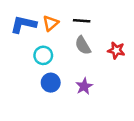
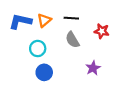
red star: (116, 50) -> (102, 31), moved
purple star: (84, 86) -> (93, 68), moved

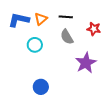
purple star: (93, 68) -> (86, 63), size x1.5
blue circle: (44, 72) -> (41, 87), moved

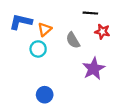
black line: (66, 17) -> (90, 13), moved
orange triangle: (41, 19) -> (45, 29), moved

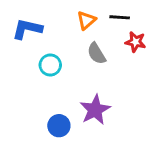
orange triangle: (45, 29) -> (86, 20), moved
purple star: (94, 69) -> (95, 110), moved

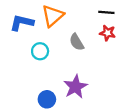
black line: (120, 17) -> (106, 12), moved
orange triangle: (86, 20) -> (53, 16), moved, size x1.5

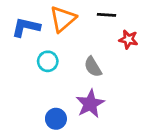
black line: (106, 12) -> (107, 15), moved
gray semicircle: (77, 42) -> (93, 67), moved

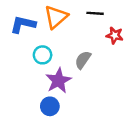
gray semicircle: (93, 67) -> (83, 60), turned 66
purple star: (90, 104) -> (58, 81), moved

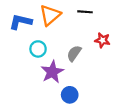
red star: (115, 35) -> (102, 40), moved
blue circle: (50, 106) -> (70, 95), moved

